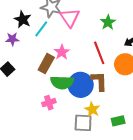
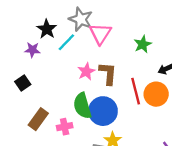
red line: (99, 53) -> (136, 91), moved
brown rectangle: (46, 64) -> (38, 119), moved
brown L-shape: (99, 81) -> (108, 73), moved
green semicircle: (62, 82) -> (82, 106), turned 65

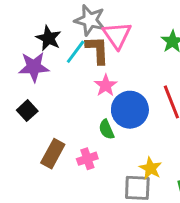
purple star: (32, 50) -> (34, 67), size x1.5
brown L-shape: (108, 73) -> (97, 50), moved
green semicircle: (82, 106) -> (106, 129), size x0.6
blue circle: (103, 111) -> (130, 110), moved

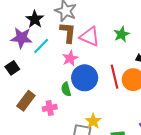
pink triangle: (117, 35) -> (90, 37), moved, turned -40
cyan line: (76, 52) -> (41, 46), moved

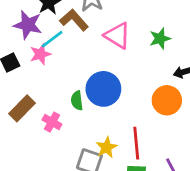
brown L-shape: (68, 33) -> (74, 20), moved, turned -55
pink star: (70, 58) -> (40, 54), moved
red line: (115, 77) -> (136, 143), moved
pink cross: (50, 108) -> (52, 122), turned 32

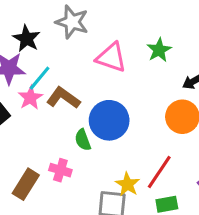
brown L-shape: (74, 20) -> (63, 98), moved
brown rectangle: (22, 108) -> (26, 184), moved
red line: (136, 143) -> (159, 172), turned 52

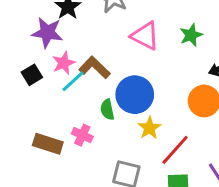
cyan line: (40, 78) -> (73, 81), moved
brown rectangle: (26, 184) -> (48, 144), turned 68
yellow star: (127, 184) -> (149, 128), moved

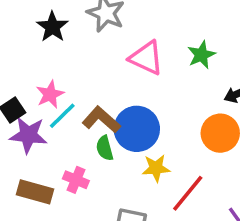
purple star: (47, 33) -> (28, 135), moved
brown L-shape: (95, 67) -> (101, 120), moved
yellow star: (149, 128) -> (156, 168), turned 30

